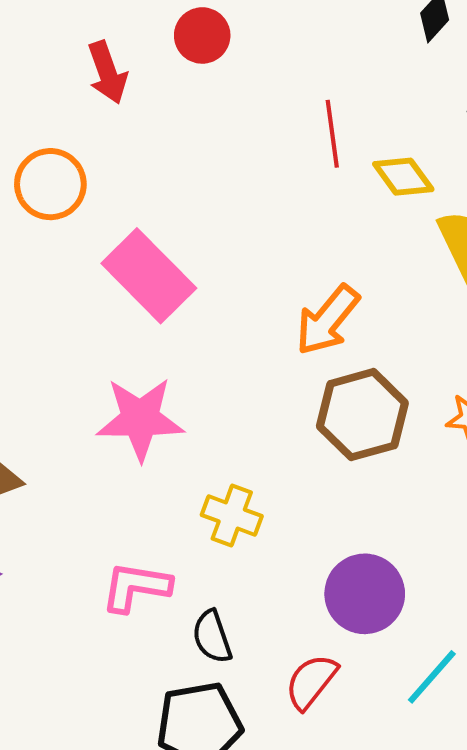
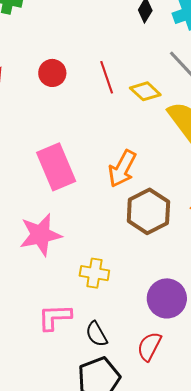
red circle: (202, 35) -> (52, 73), moved
pink rectangle: (149, 276) -> (56, 167), moved, turned 33

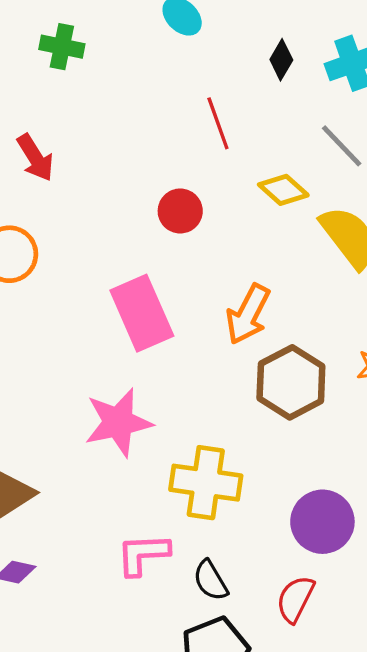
red circle: (52, 73) -> (180, 211), moved
red line: (107, 77) -> (218, 123), moved
yellow cross: (94, 273) -> (206, 483), size x1.5

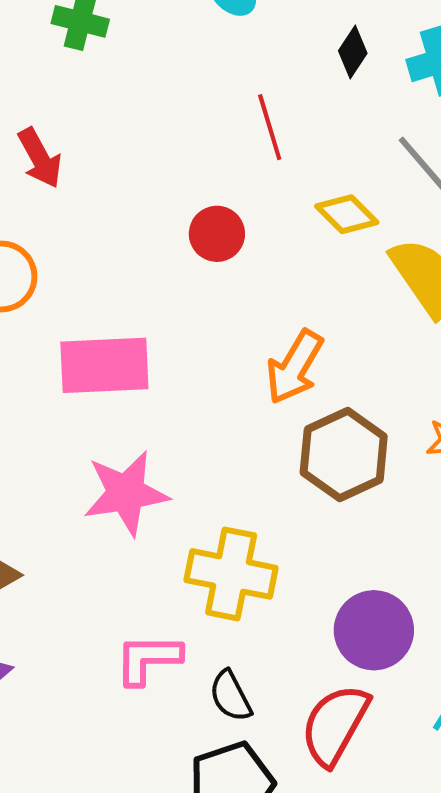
pink rectangle: (142, 313) -> (104, 365), moved, turned -72
red semicircle: (295, 599) -> (335, 725), size x1.4

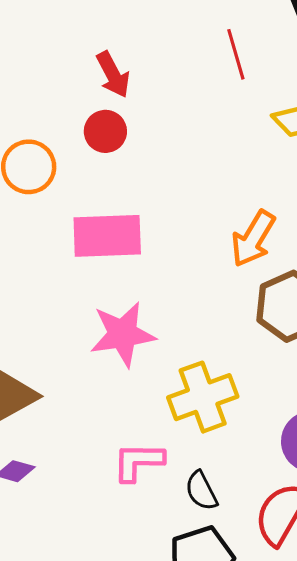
red arrow: (40, 158) -> (113, 75), moved
red circle: (217, 234) -> (105, 131), moved
yellow cross: (231, 574) -> (203, 397), turned -32

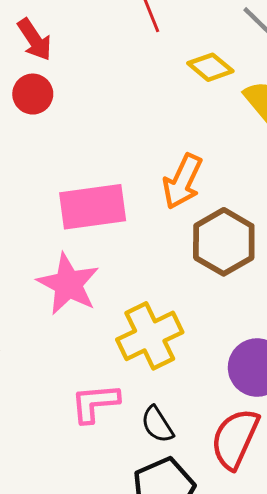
pink rectangle: (107, 236) -> (93, 207), moved
pink star: (123, 334) -> (68, 284), turned -30

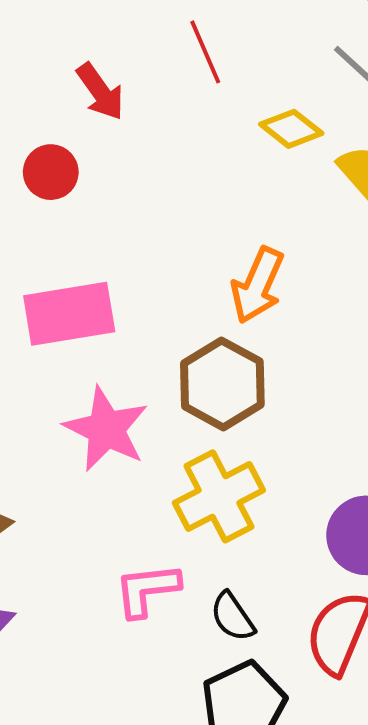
red arrow: (35, 40) -> (100, 92), moved
pink rectangle: (93, 207) -> (69, 314), moved
brown hexagon: (224, 242) -> (222, 384), moved

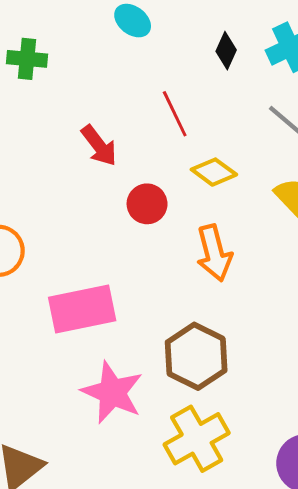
yellow diamond: (291, 129) -> (214, 172), moved
red circle: (51, 172) -> (147, 204), moved
orange arrow: (258, 285) -> (214, 253), moved, turned -36

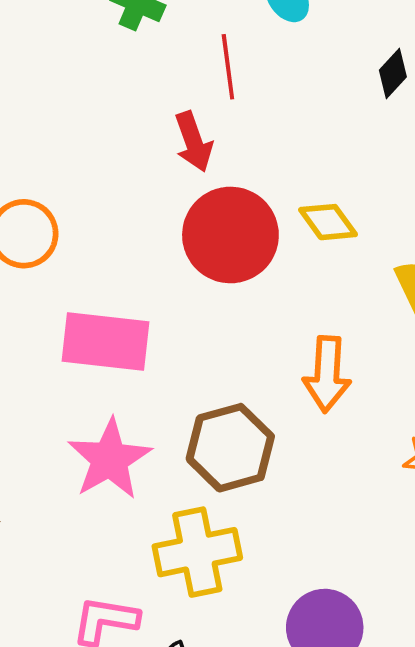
red line: (175, 114) -> (228, 67), moved
red circle: (147, 204) -> (230, 235), size x1.8
orange arrow: (214, 253) -> (327, 374), moved

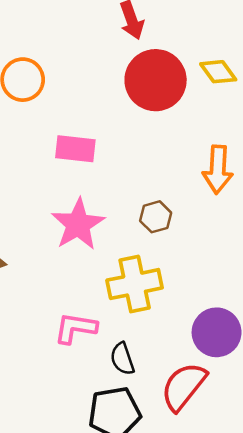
pink rectangle: (105, 341) -> (75, 149), size x0.7
brown hexagon: (230, 448) -> (156, 217), size x0.6

